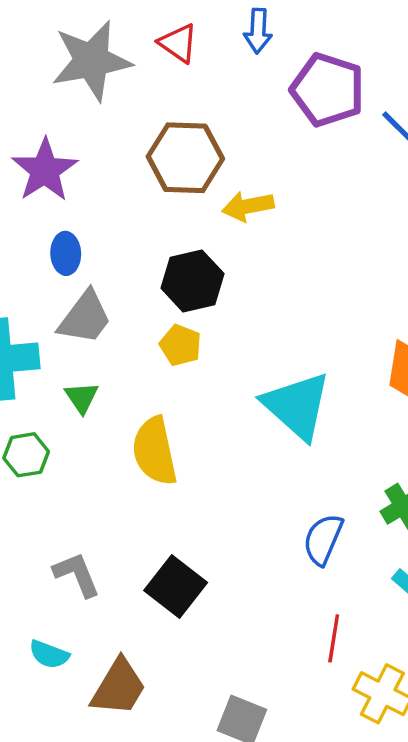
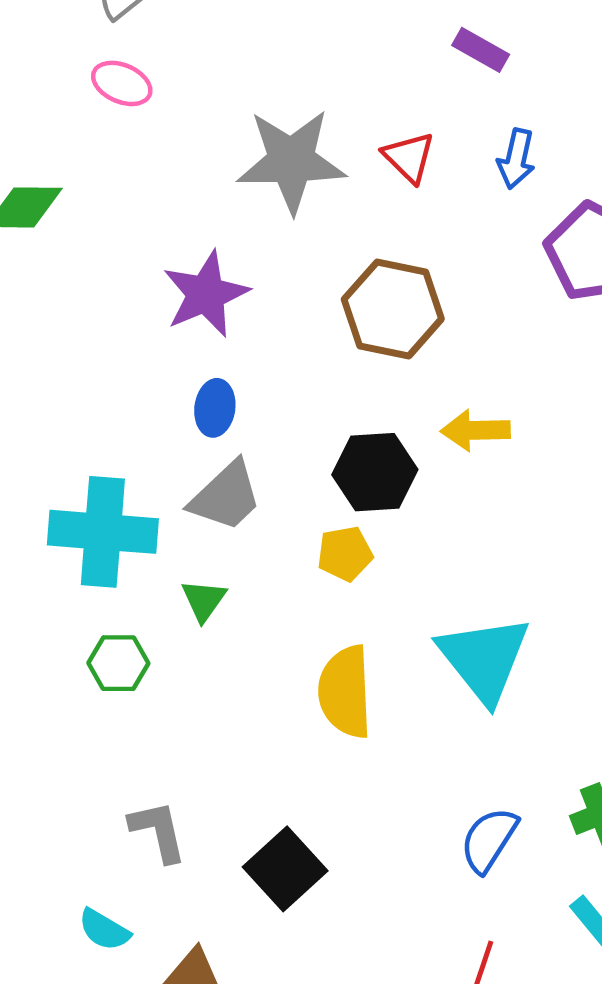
yellow arrow: (248, 206) -> (475, 430), moved
yellow pentagon: (180, 345) -> (345, 554), turned 30
yellow semicircle: (155, 451) -> (345, 692), moved

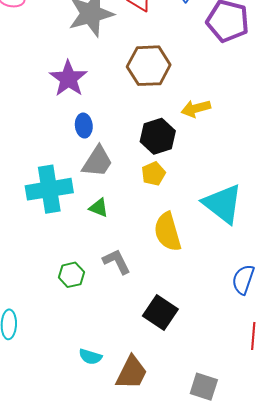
green triangle: (204, 600) -> (99, 208), turned -30
green hexagon: (118, 663) -> (71, 275), moved
gray L-shape: (158, 831) -> (117, 262), moved

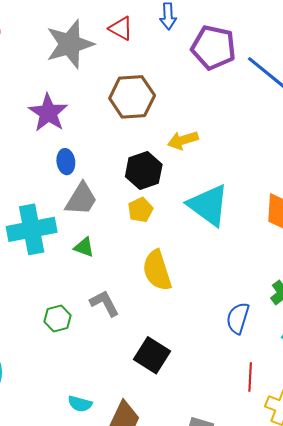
cyan triangle: (223, 204) -> (208, 205), moved

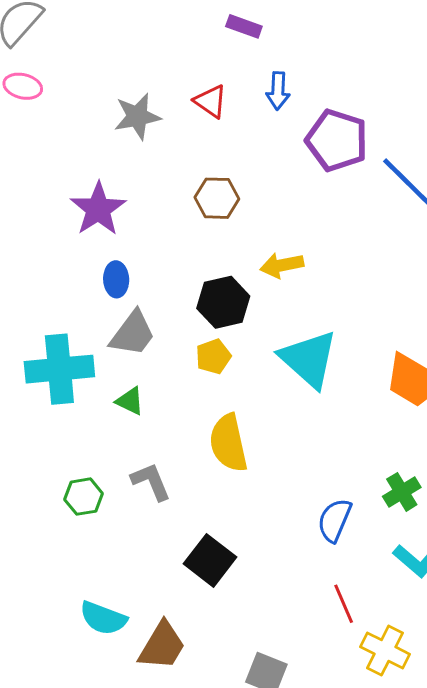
gray star: (70, 44) -> (137, 116), size x0.7
brown hexagon: (132, 97) -> (217, 198), size x0.7
red line: (250, 377) -> (344, 604), turned -32
cyan semicircle: (80, 404) -> (103, 618), size x1.4

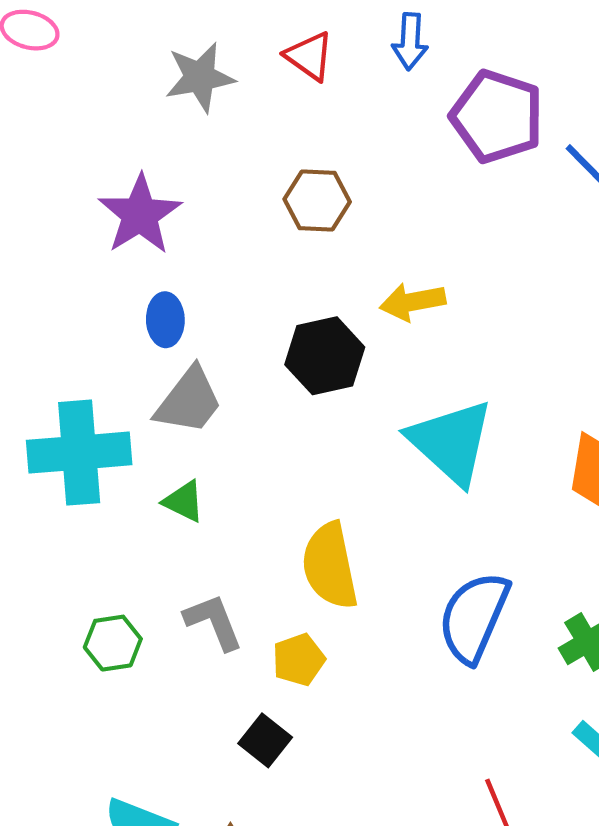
yellow pentagon: (213, 357) -> (299, 660), moved
blue semicircle: (334, 520) -> (474, 617), moved, size x1.4
black square: (210, 560) -> (265, 740), moved, size x0.7

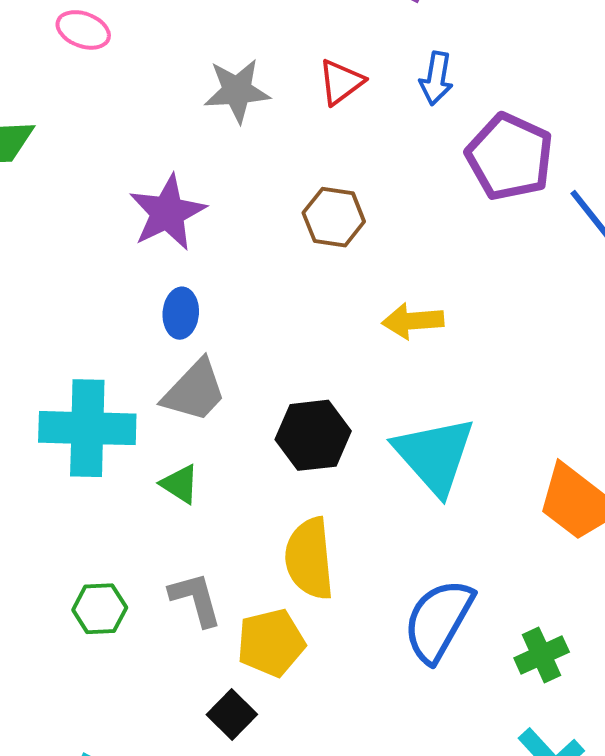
red triangle: (309, 56) -> (341, 82), turned 42
black hexagon: (325, 356) -> (313, 435), moved
yellow pentagon: (299, 660) -> (271, 643), size x1.4

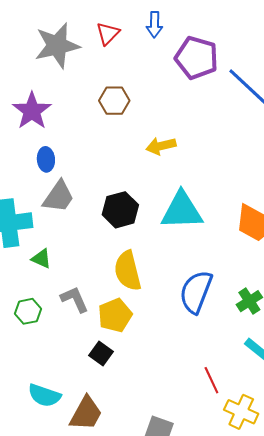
gray star: (237, 91) -> (57, 46), size x1.4
cyan triangle: (434, 455) -> (182, 211), turned -42
green triangle: (180, 484) -> (41, 259), moved

